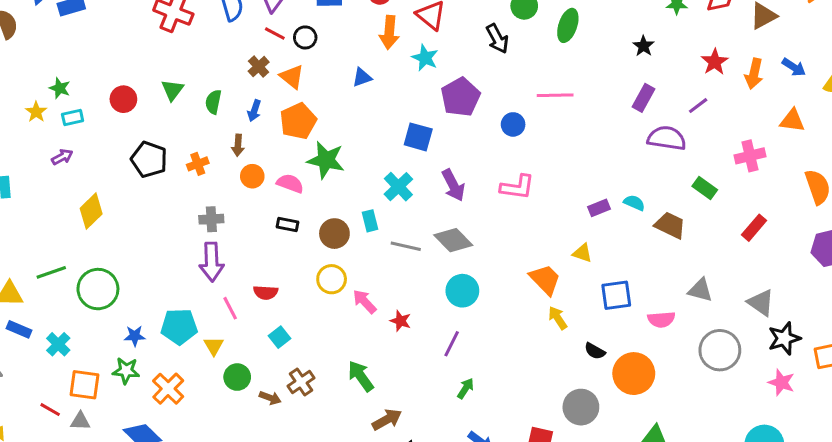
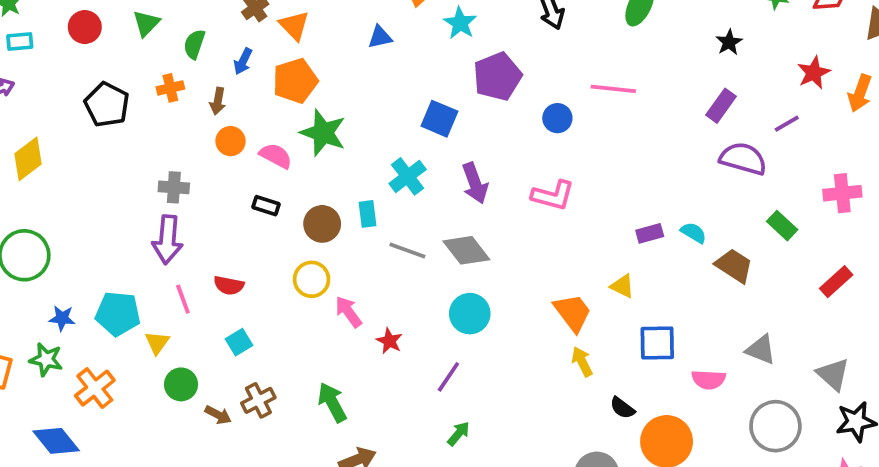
orange cross: (198, 164) -> (170, 88), moved

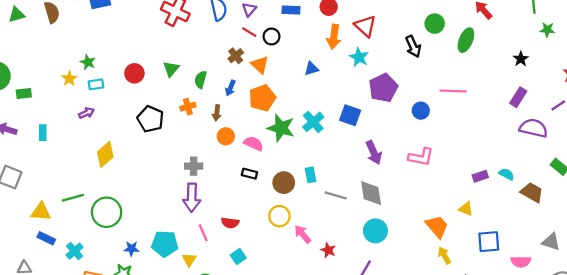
cyan cross: (408, 176) -> (313, 122), moved
gray diamond: (466, 250) -> (371, 193), turned 32

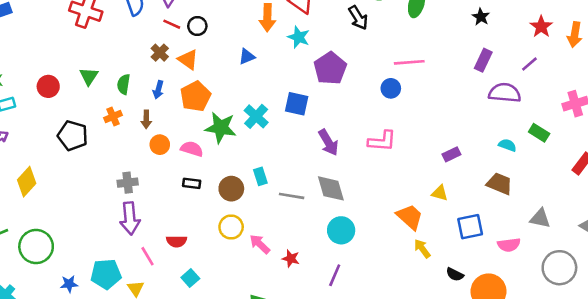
blue circle: (421, 111) -> (391, 88), moved
cyan semicircle: (506, 174) -> (507, 145), moved
brown trapezoid: (532, 192) -> (500, 184), moved

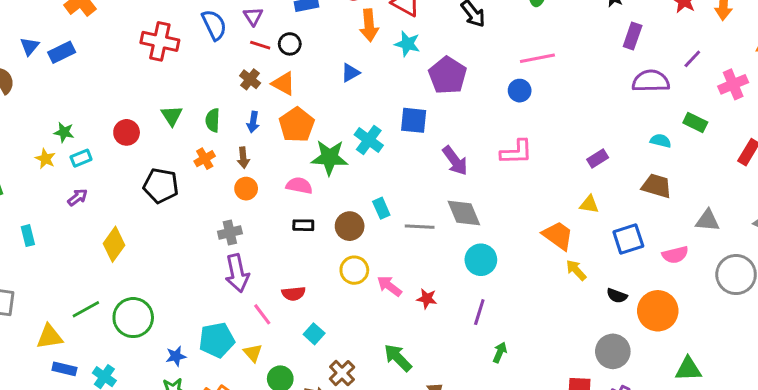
purple rectangle: (483, 60) -> (633, 36), moved
purple line: (529, 64) -> (692, 59), moved
orange circle: (160, 145) -> (246, 189), moved

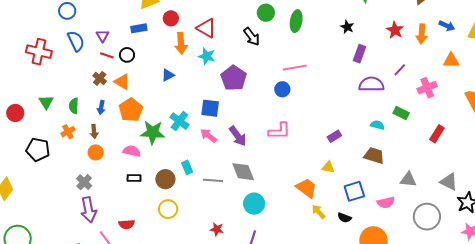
gray cross: (230, 232) -> (84, 182), turned -35
pink arrow: (389, 286) -> (208, 136), moved
black semicircle: (617, 296) -> (344, 218), moved

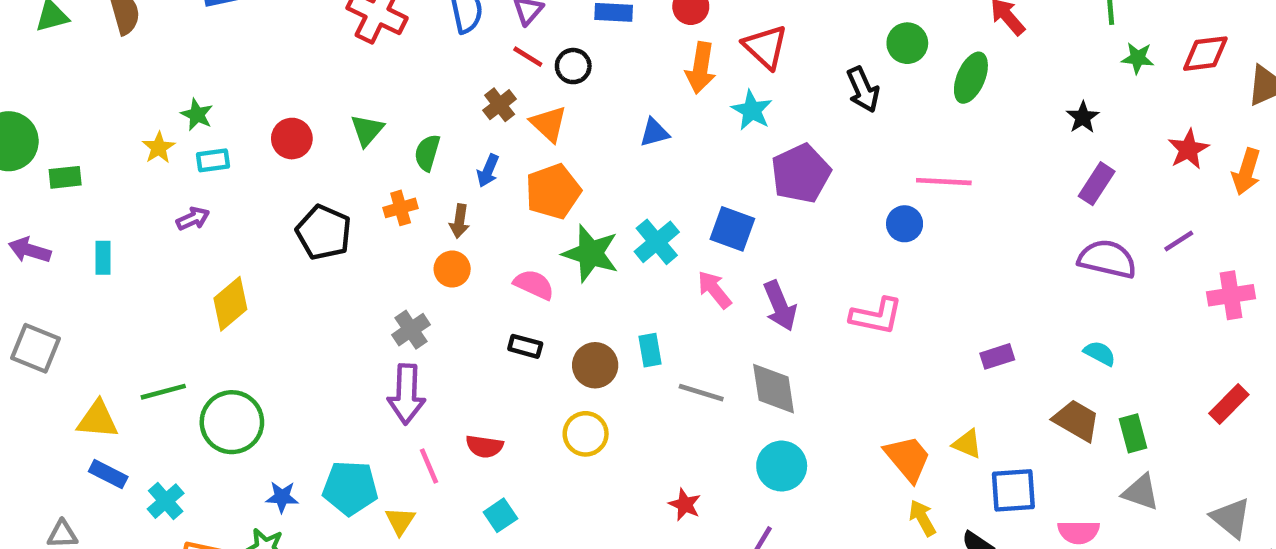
green rectangle: (401, 113) -> (1133, 433), moved, turned 35
yellow triangle: (328, 167) -> (967, 444), moved

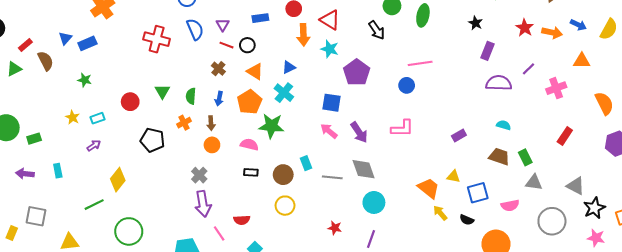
green star: (197, 115) -> (85, 80), moved
orange triangle: (549, 124) -> (255, 71), moved
orange arrow: (1246, 172) -> (552, 32), turned -84
cyan cross: (657, 242) -> (284, 93), moved
green line: (163, 392) -> (94, 205), moved

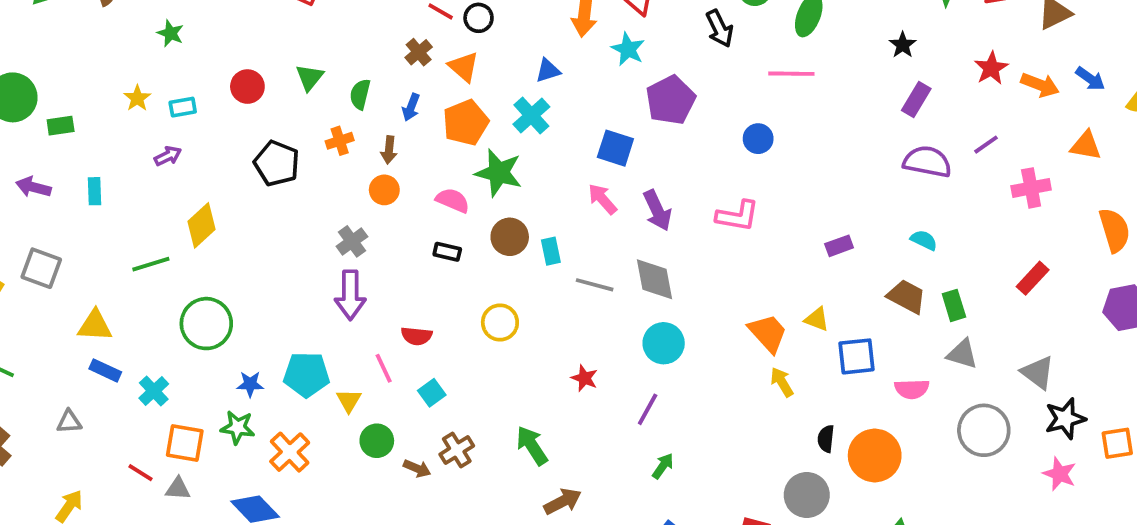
pink line: (420, 63) -> (791, 74), moved
orange triangle: (255, 71) -> (464, 67), moved
brown circle: (283, 175) -> (510, 237), moved
black semicircle: (467, 220) -> (826, 439), moved, turned 64
pink line: (219, 233) -> (384, 368), moved

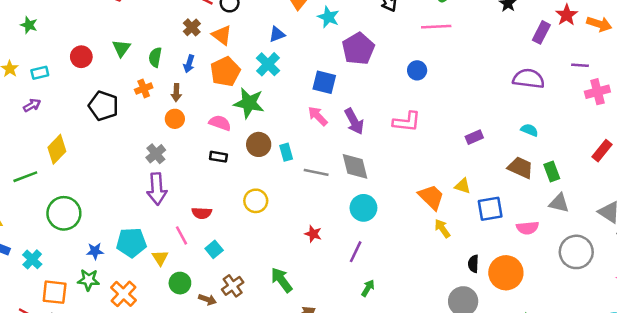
purple rectangle: (916, 100) -> (541, 32), moved
purple line: (986, 145) -> (580, 65), moved, turned 42

